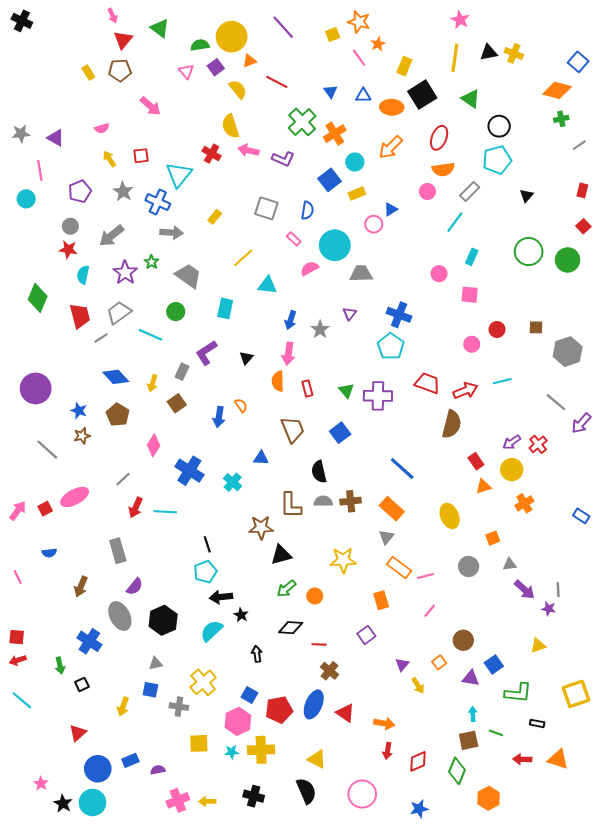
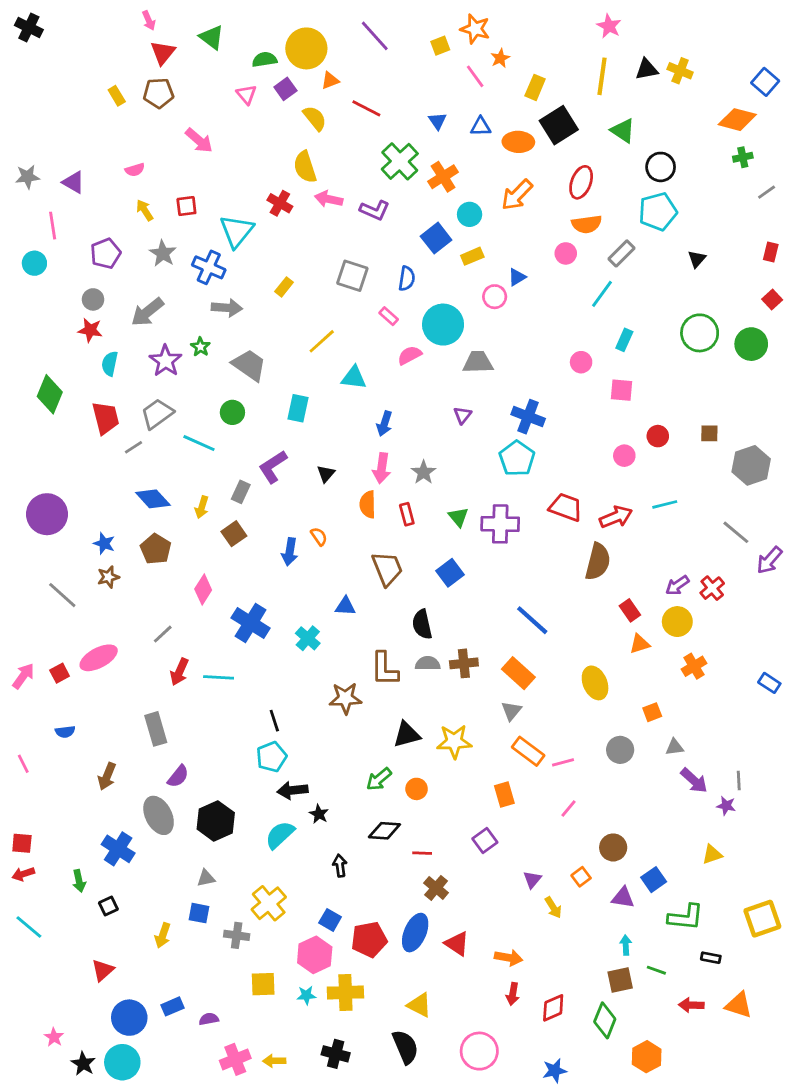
gray star: (320, 329) -> (424, 472), moved
black triangle: (281, 555) -> (407, 735), moved

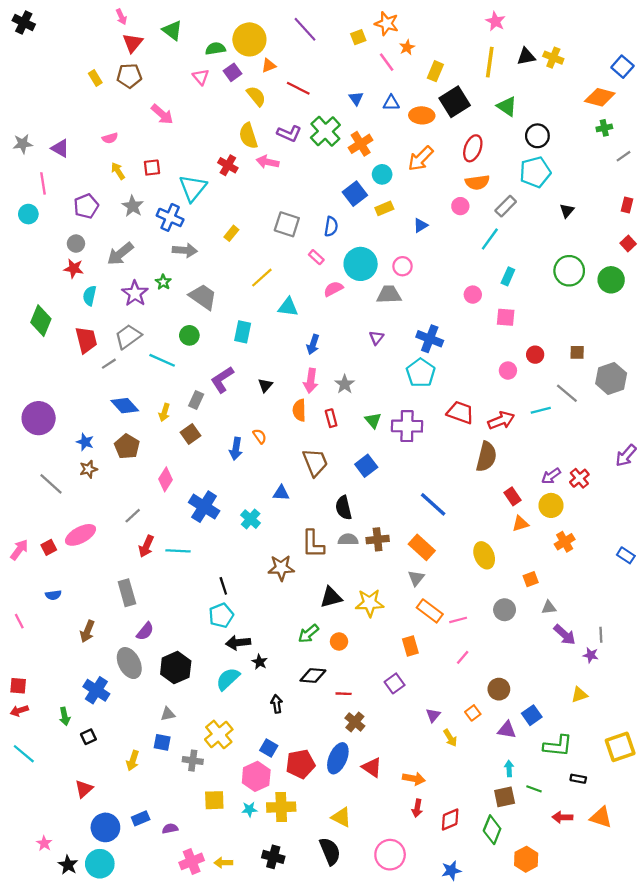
purple L-shape: (375, 210) -> (289, 134), moved
pink circle: (495, 297) -> (402, 266), moved
gray line: (736, 532) -> (567, 393), moved

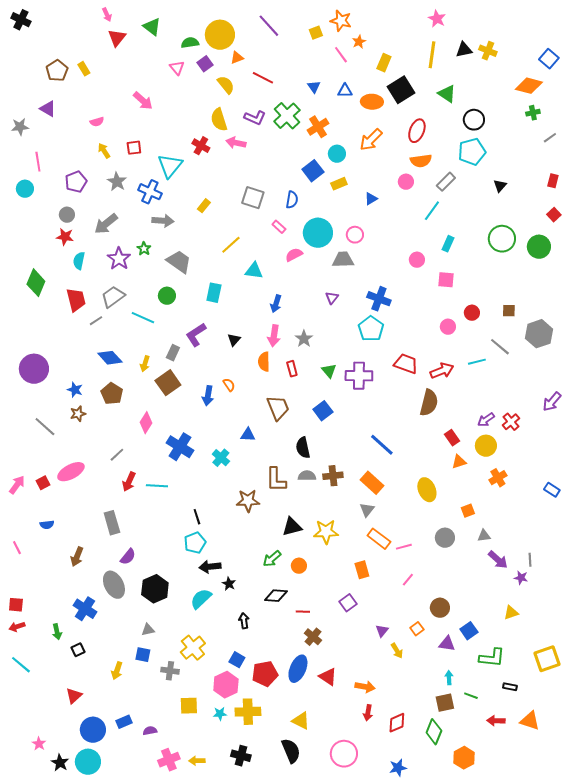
brown pentagon: (129, 76) -> (57, 71), moved, turned -30
purple triangle: (60, 148) -> (48, 109), moved
brown square: (190, 434) -> (168, 383), size x1.4

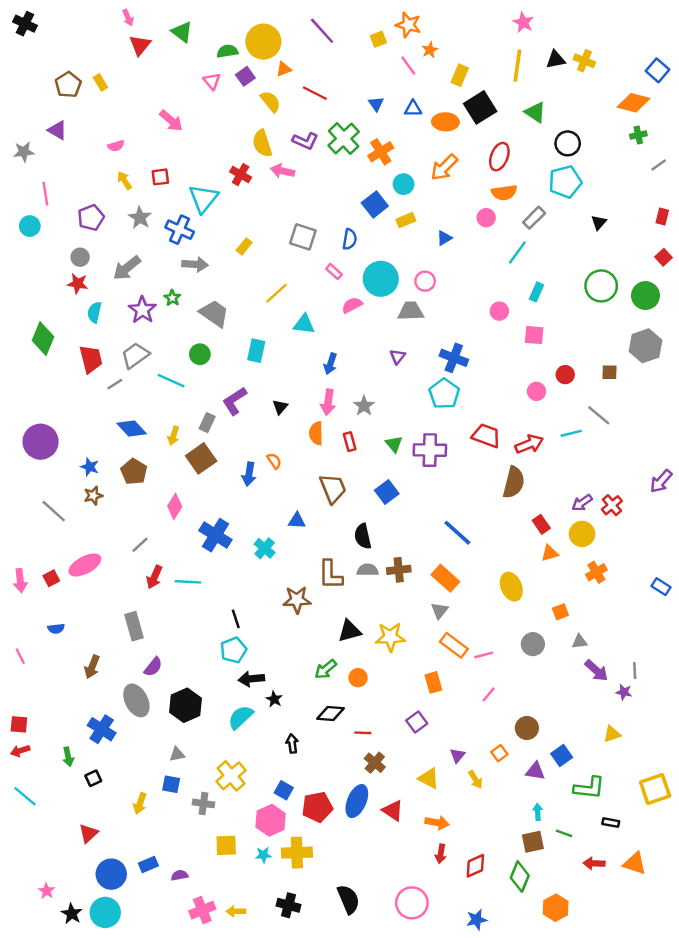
gray hexagon: (539, 334) -> (645, 346), moved
pink arrow: (17, 485) -> (20, 581), turned 138
yellow triangle: (301, 721) -> (429, 778), moved

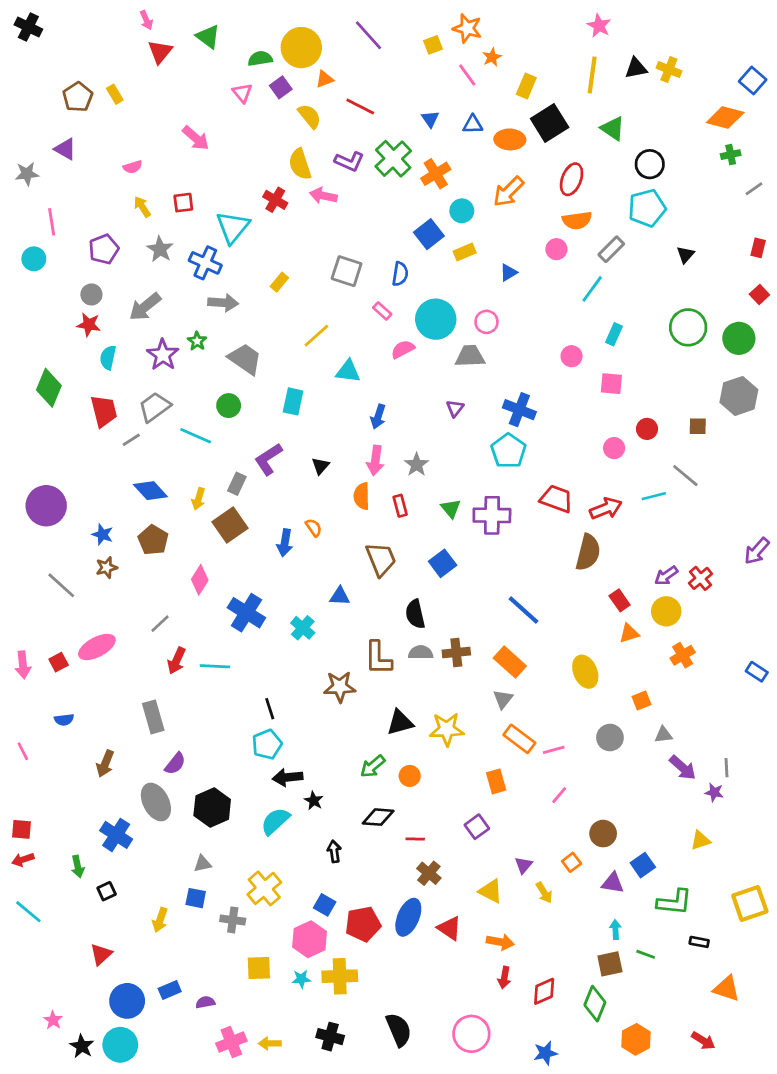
red arrow: (594, 863) -> (703, 1041), moved, turned -150

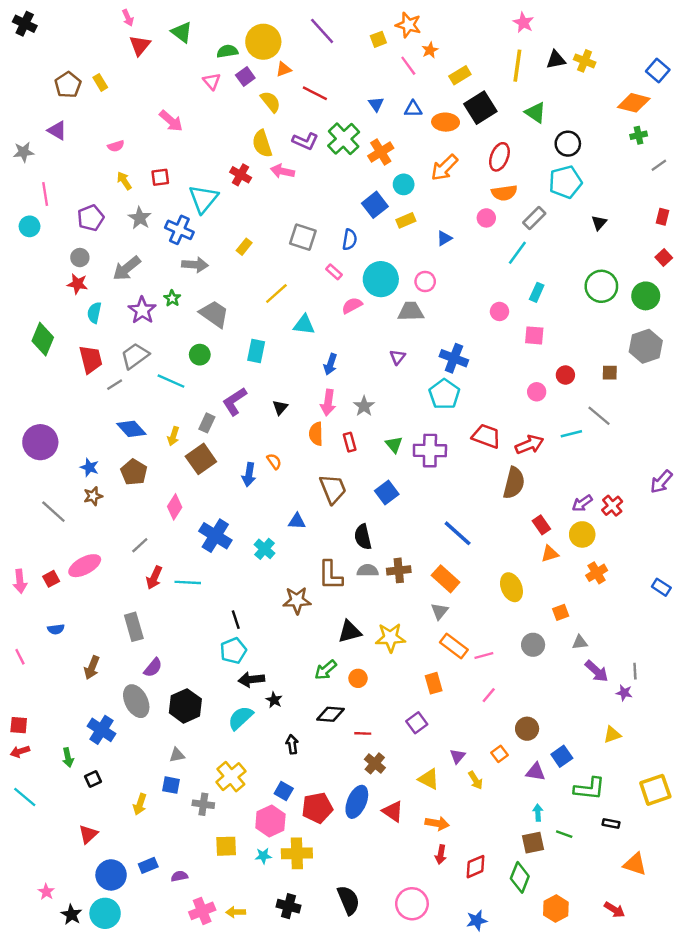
yellow rectangle: (526, 86) -> (460, 75), turned 36

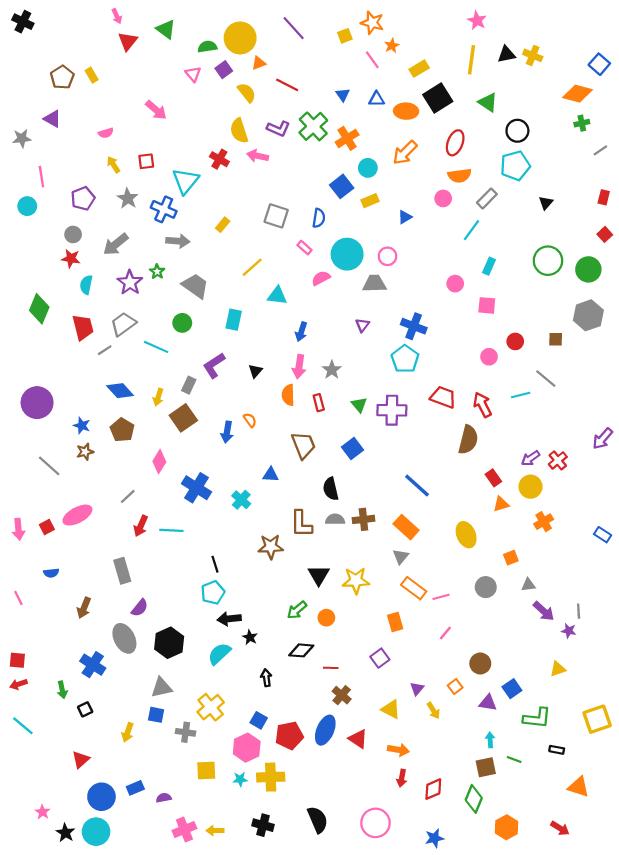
red arrow: (529, 445) -> (482, 405), turned -95
black triangle: (350, 632) -> (319, 575), turned -45
gray triangle: (177, 755) -> (162, 688), size x1.5

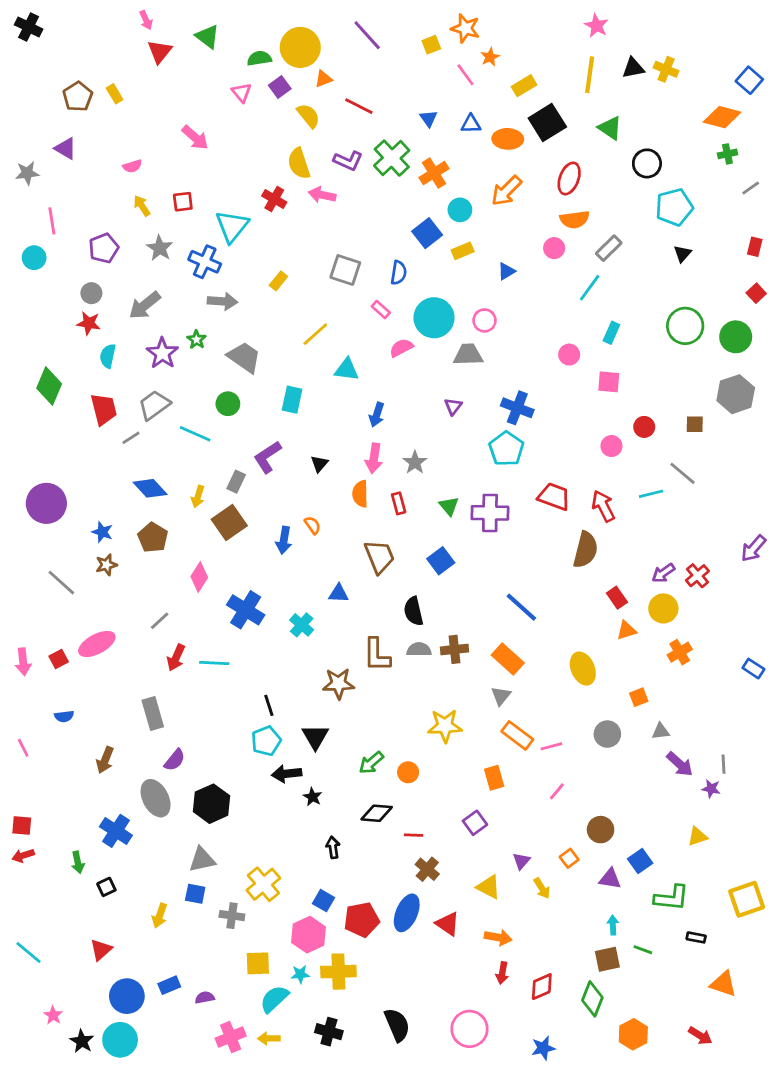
cyan pentagon: (515, 166) -> (674, 207), moved
black triangle: (319, 575) -> (315, 737), moved
cyan semicircle: (219, 654) -> (274, 999), moved
cyan line: (23, 726) -> (29, 952), moved

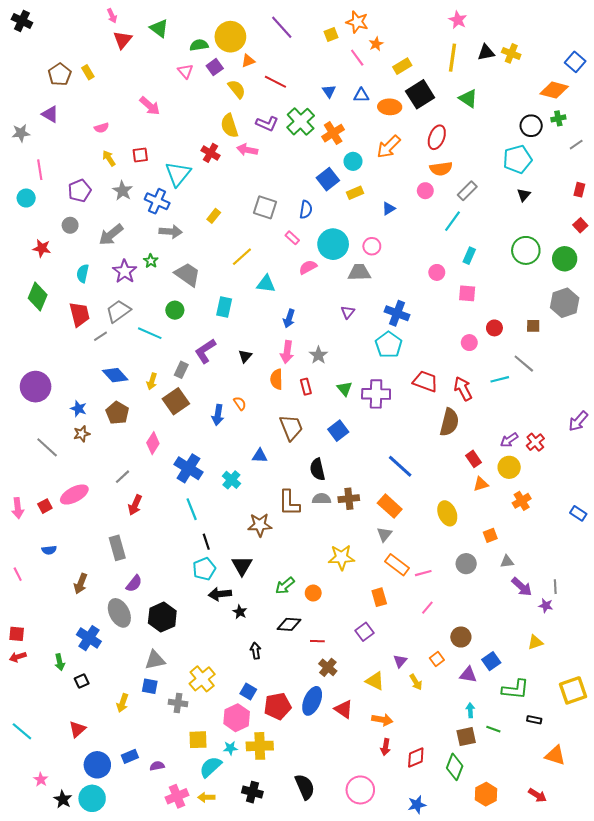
black circle: (647, 163) -> (531, 126), moved
red star: (89, 323) -> (42, 248), moved
cyan line: (214, 663) -> (192, 509), moved, turned 65

